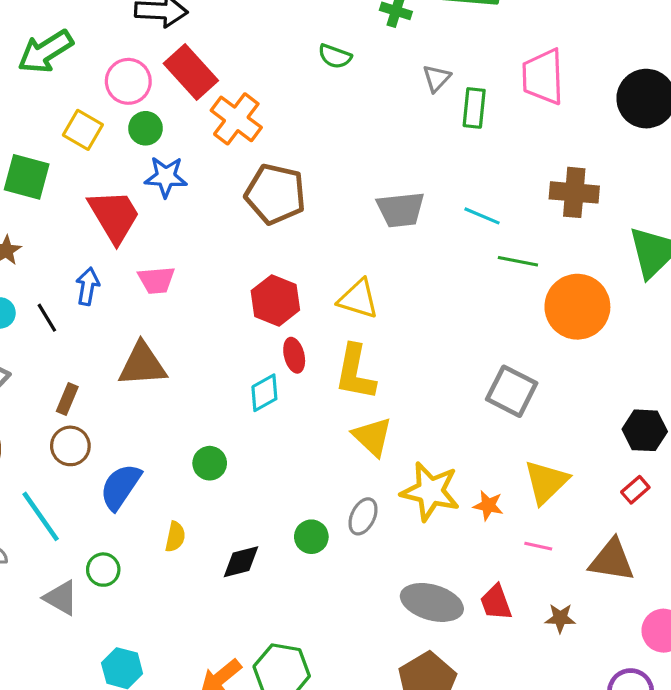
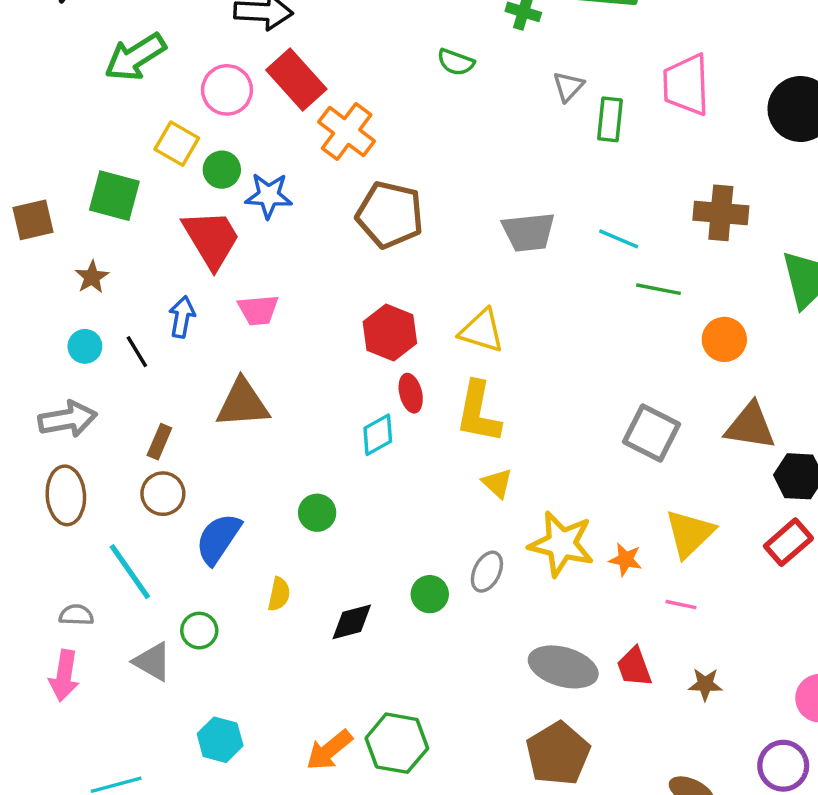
green circle: (145, 128) -> (222, 170), moved
orange circle: (577, 307) -> (724, 339), size x0.6
yellow triangle: (372, 437) -> (497, 483), size x0.7
red rectangle: (635, 490) -> (788, 542), size x1.5
brown triangle: (612, 560) -> (750, 426), moved

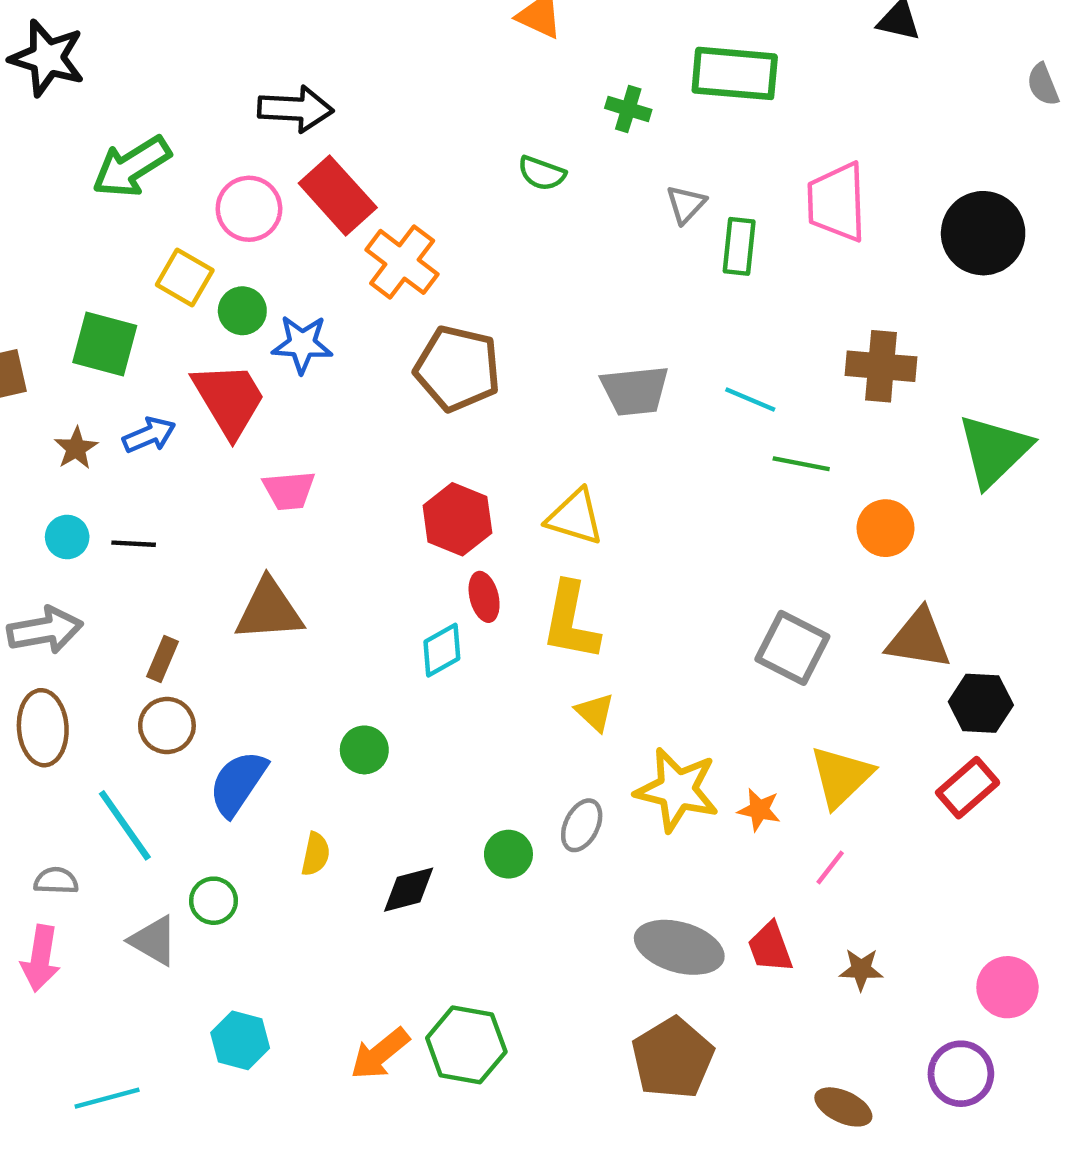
blue arrow: (182, 317) -> (149, 435), moved, turned 57
black line: (137, 352) -> (134, 544), turned -56
pink line: (681, 605) -> (830, 867), turned -64

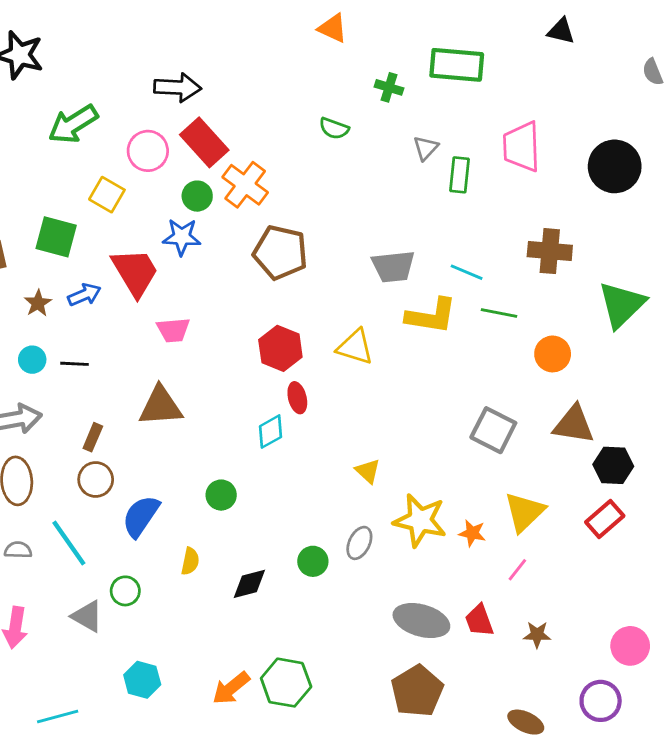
green circle: (242, 311) -> (197, 196), moved
yellow L-shape: (571, 621) -> (431, 316), moved, turned -92
gray semicircle: (56, 881) -> (18, 550), moved

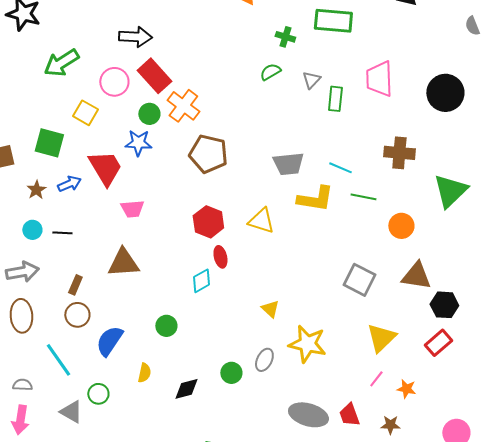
green semicircle: (334, 128) -> (270, 72), moved, turned 130
orange star: (472, 533) -> (406, 389), moved
gray semicircle: (18, 550) -> (22, 385), moved

